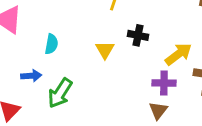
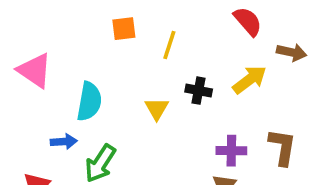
cyan semicircle: (51, 44) -> (89, 101), size x1.5
yellow arrow: (178, 54) -> (250, 80), moved

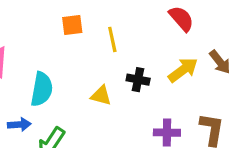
yellow line: (169, 45) -> (112, 39), turned -30
brown arrow: (291, 52) -> (220, 62), moved, turned 40
yellow triangle: (157, 109) -> (101, 96), turned -45

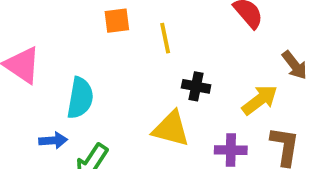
yellow arrow: (183, 70) -> (260, 100), moved
yellow triangle: (101, 96) -> (171, 129), moved, size x1.5

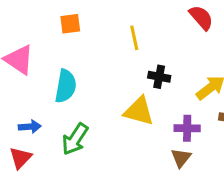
orange square: (117, 21) -> (70, 24), moved
blue arrow: (53, 140) -> (30, 127), moved

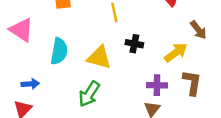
yellow triangle: (139, 111) -> (99, 58), moved
green arrow: (75, 139) -> (89, 94), moved

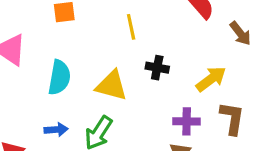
brown arrow: (198, 30) -> (240, 33), moved
blue arrow: (30, 84) -> (56, 130), moved

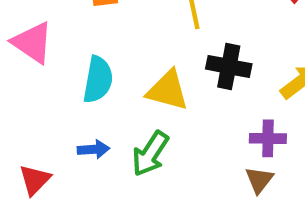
black cross: (157, 68) -> (229, 66), size x1.4

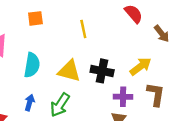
black cross: (229, 66) -> (102, 71), moved
blue arrow: (94, 149) -> (30, 103), turned -70

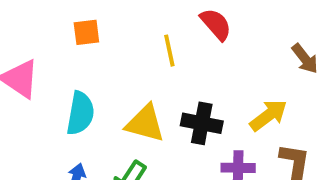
red semicircle: (134, 14) -> (216, 24), moved

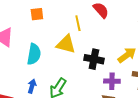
yellow triangle: (145, 123) -> (66, 44), moved

